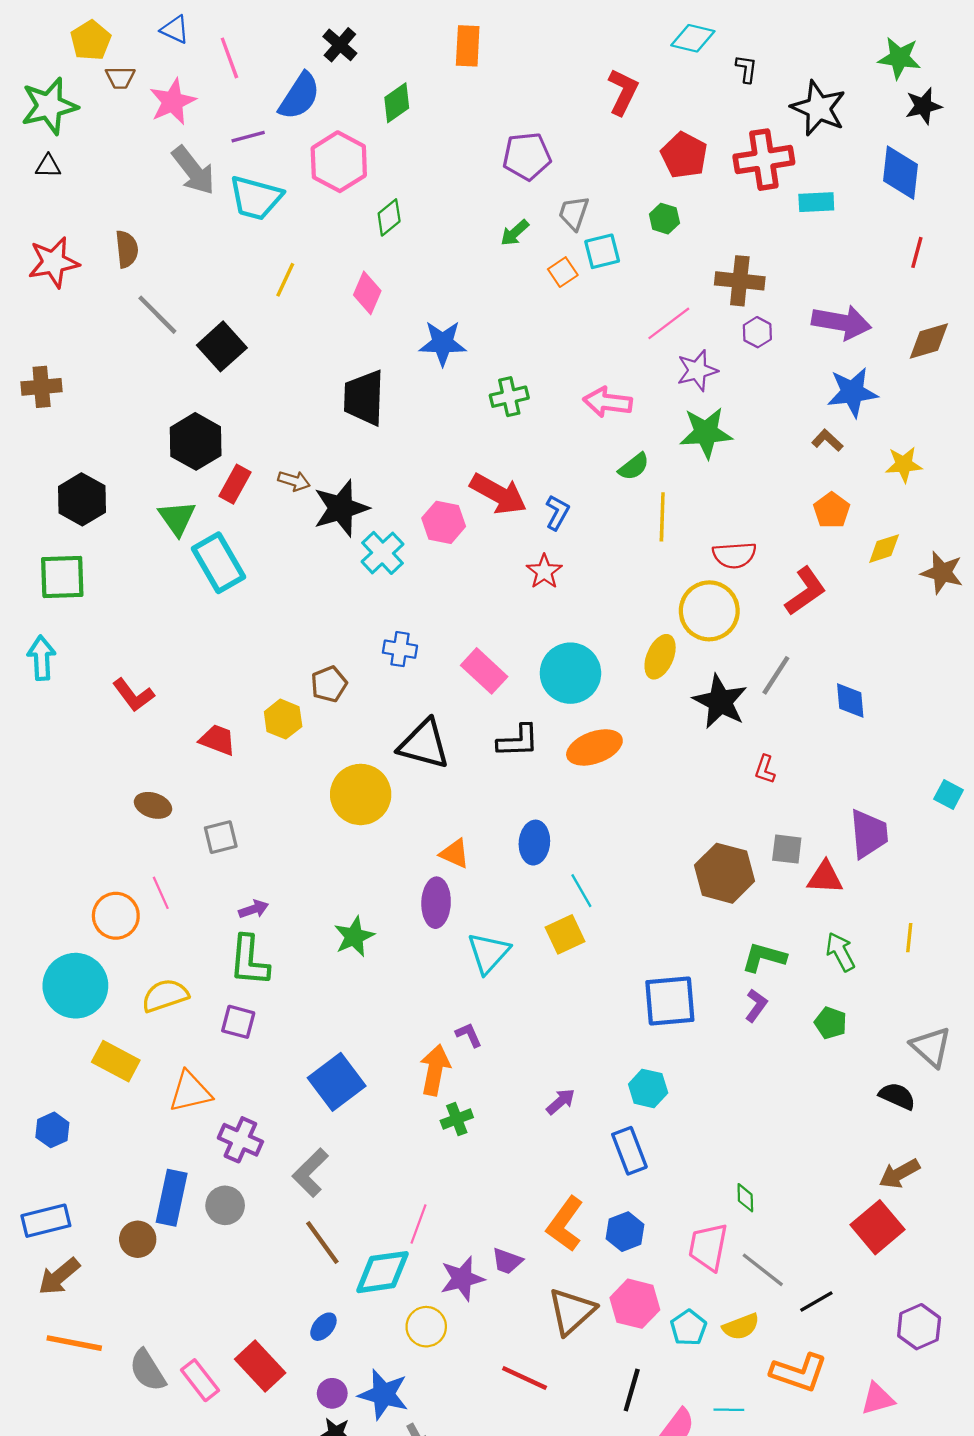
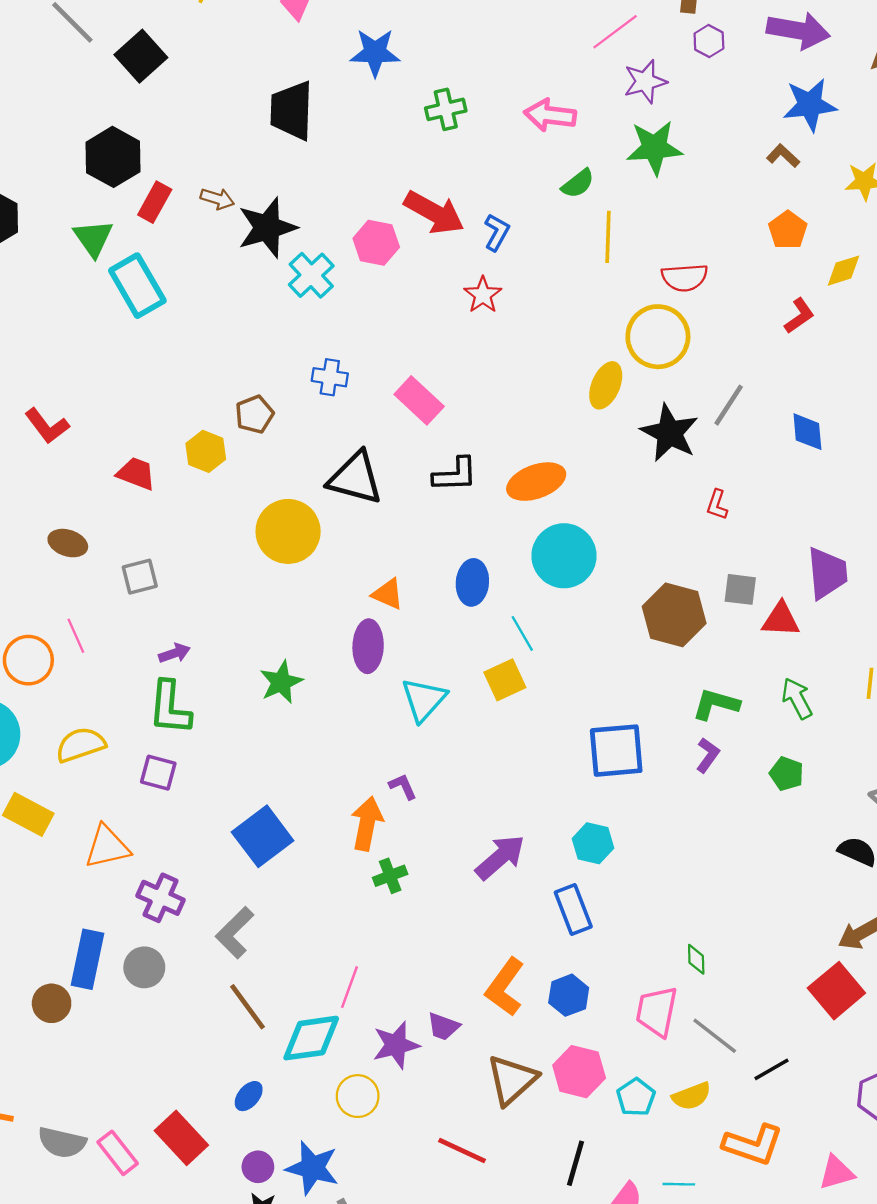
red L-shape: (805, 591) -> (799, 316), moved, size x0.7
cyan circle: (570, 673) -> (564, 556), moved
purple arrow: (561, 1102) -> (500, 857), size x1.6
gray semicircle: (148, 1370) -> (62, 1142), turned -45

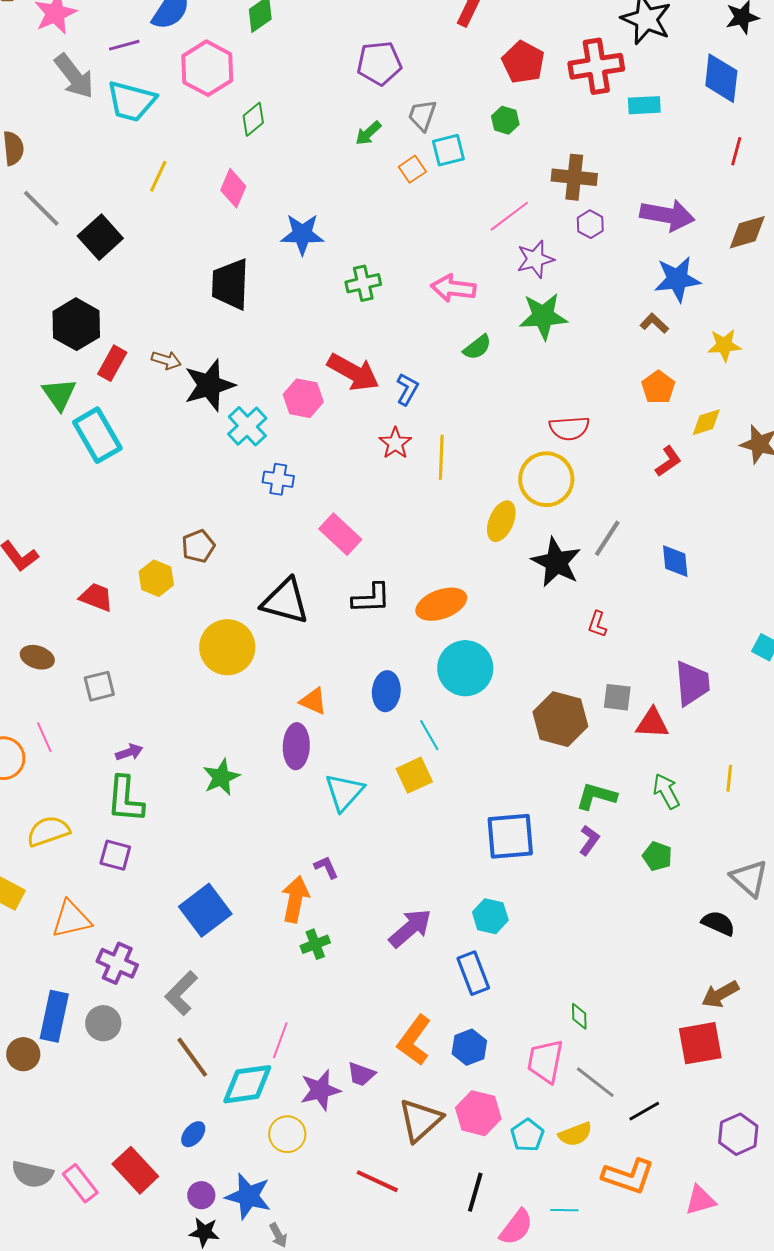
yellow line: (608, 237) -> (441, 457), moved
blue cross: (330, 377) -> (278, 479), moved
red square: (836, 991) -> (700, 1043), turned 30

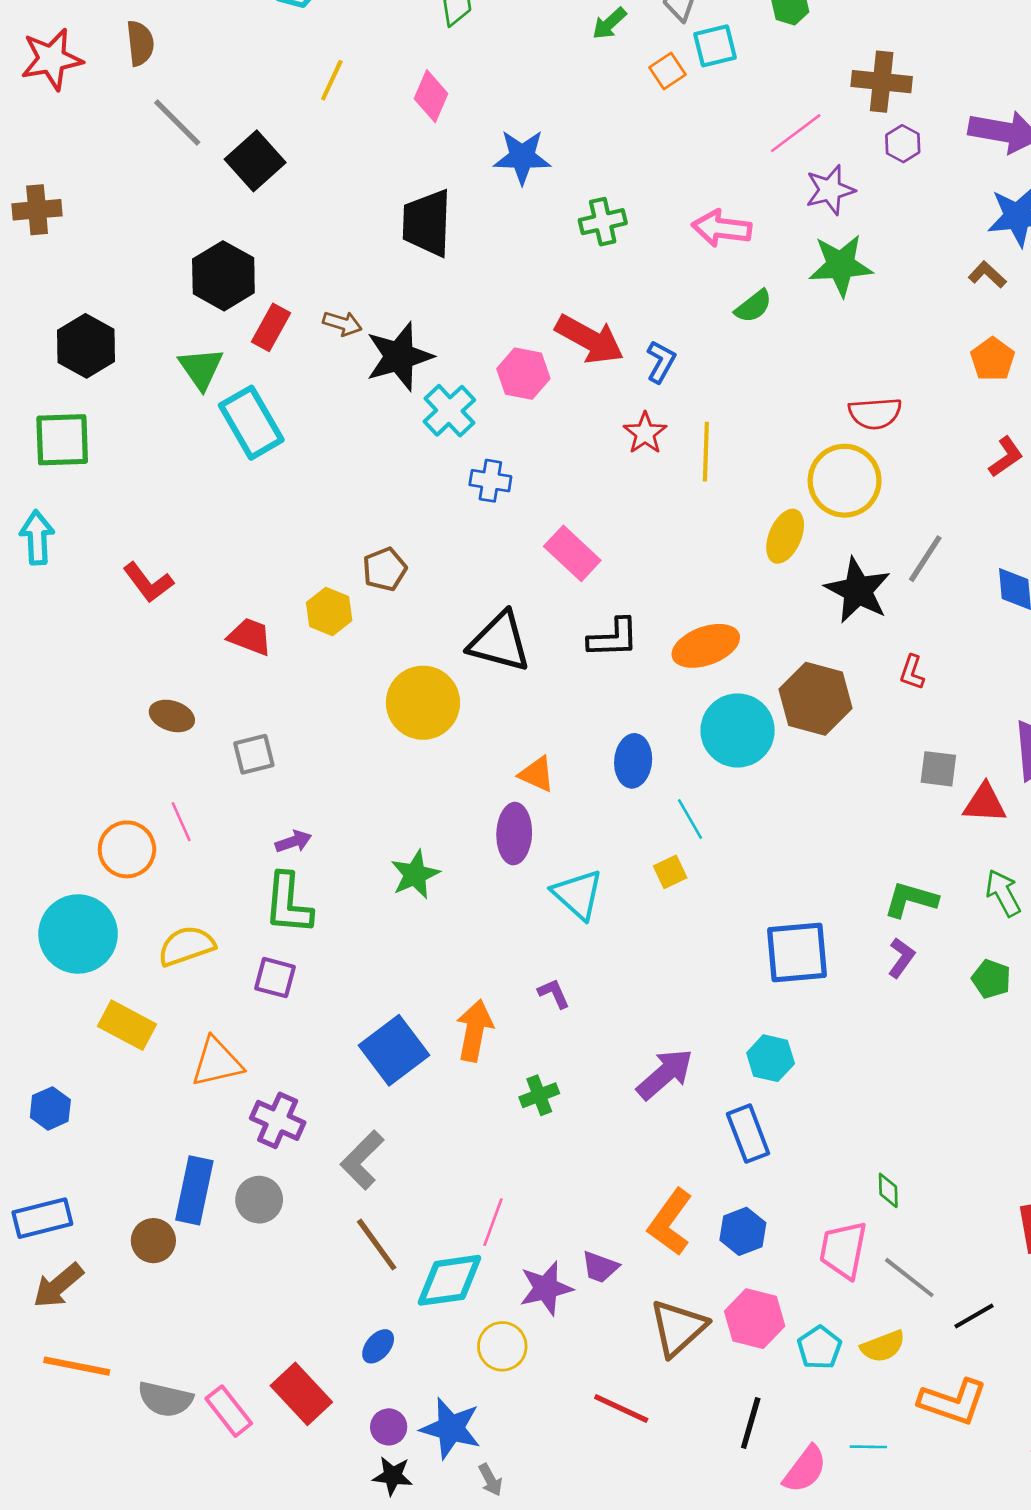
brown hexagon: (560, 719) -> (816, 699), moved
yellow square: (414, 775) -> (670, 872), size x0.7
cyan triangle: (344, 792) -> (578, 894), turned -30
orange arrow: (295, 899) -> (475, 1030), moved

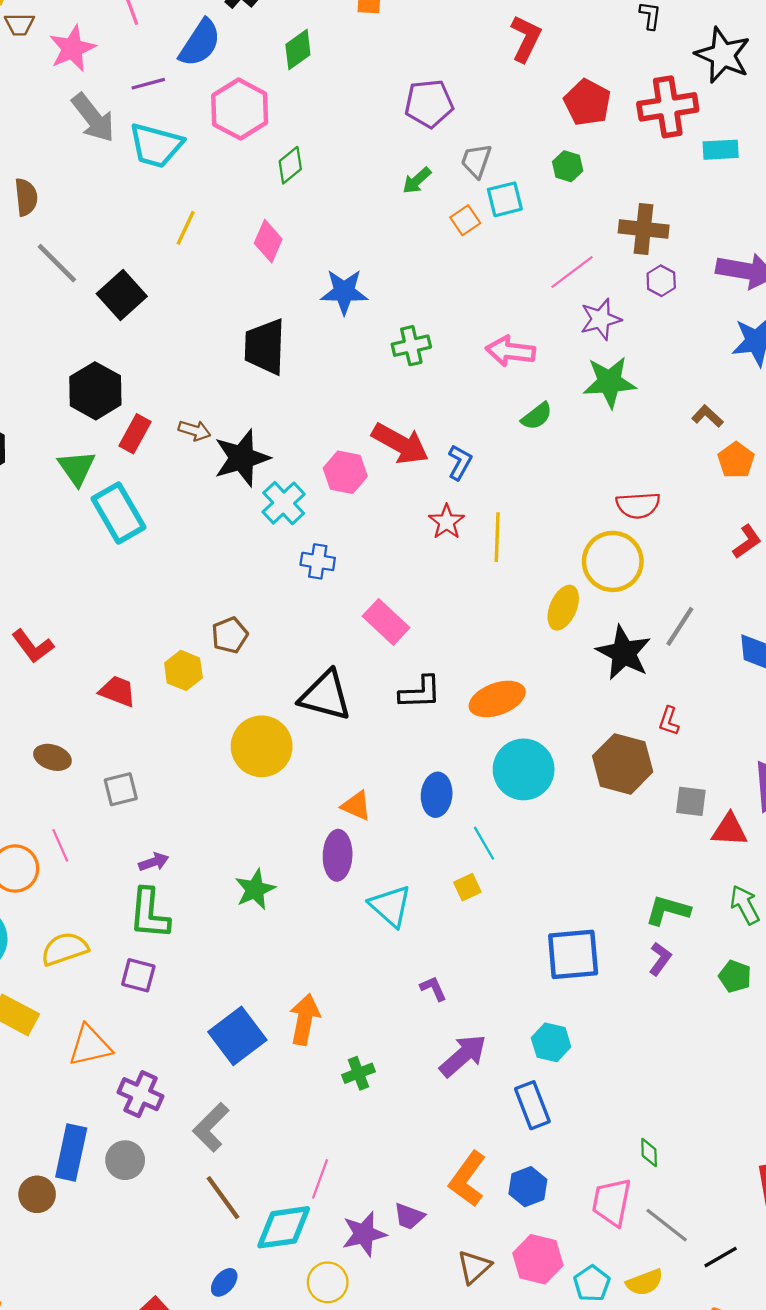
brown L-shape: (987, 275) -> (707, 416), moved
brown hexagon: (816, 699) -> (623, 764), moved
purple L-shape: (554, 993) -> (433, 988), moved
brown triangle: (678, 1328) -> (474, 1267), size x0.7

